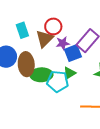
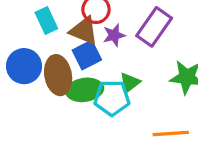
brown triangle: (45, 39) -> (84, 31), turned -48
blue square: (73, 53) -> (87, 55), moved

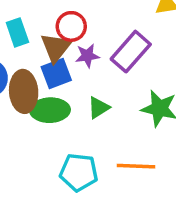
brown triangle: (84, 31) -> (56, 48), turned 40
cyan pentagon: (112, 98) -> (79, 172), moved

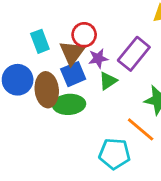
green triangle: (99, 108) -> (108, 81), moved
orange line: (136, 166) -> (141, 129), moved, turned 40
cyan pentagon: (79, 172) -> (115, 154), moved

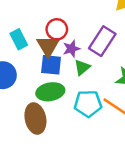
blue square: (73, 74) -> (51, 65), turned 35
brown ellipse: (47, 90) -> (35, 118), moved
cyan pentagon: (115, 154) -> (88, 104), moved

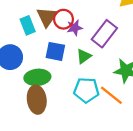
brown triangle: (48, 46) -> (47, 17), moved
purple star: (71, 49) -> (75, 28), moved
green ellipse: (50, 92) -> (37, 77), moved

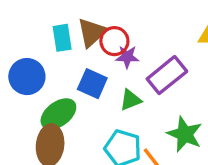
green ellipse: (37, 77) -> (58, 114), turned -45

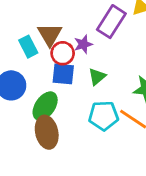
red circle: (114, 41) -> (63, 53), moved
purple rectangle: (167, 75) -> (111, 22), moved

